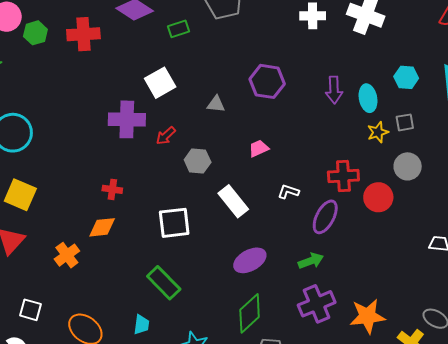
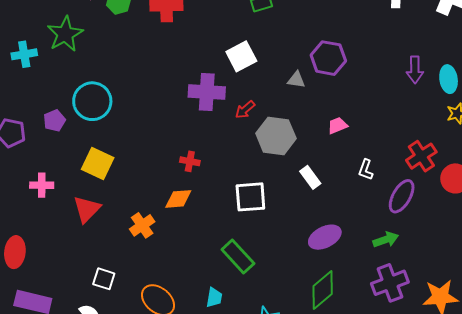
purple hexagon: (267, 81) -> (328, 58), moved
gray hexagon: (198, 161) -> (276, 136), size x1.5
red cross: (343, 176) -> (421, 156), turned -32
white L-shape: (288, 192) -> (366, 170), turned -90
white rectangle: (233, 201) -> (310, 177), size x0.7

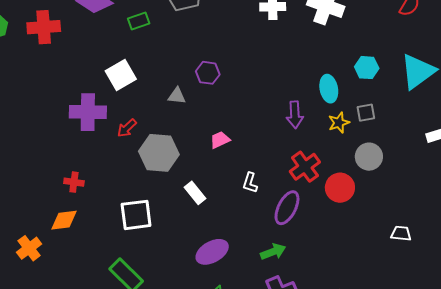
purple hexagon: (328, 58) -> (208, 73), size x0.7
purple arrow: (415, 70) -> (295, 115), moved

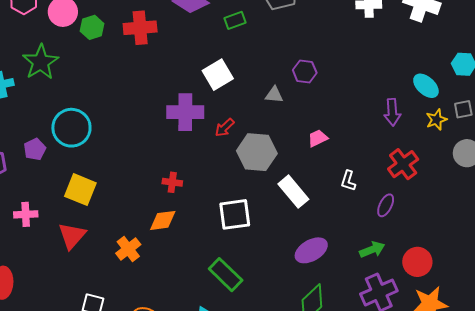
cyan ellipse: (329, 89) -> (426, 86), turned -36
red circle: (340, 188) -> (417, 262), moved
white rectangle: (195, 193) -> (293, 192), size x1.4
purple ellipse: (287, 208) -> (386, 205), size x0.7

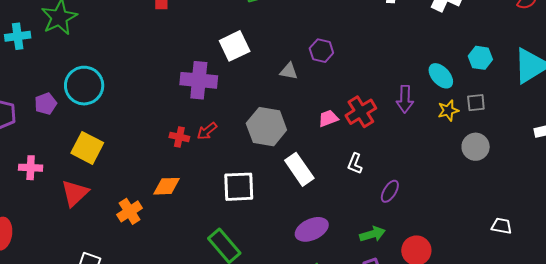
red arrow: (225, 128) -> (207, 131), moved
red cross: (403, 164) -> (361, 112), moved
red cross: (172, 182) -> (179, 137), moved

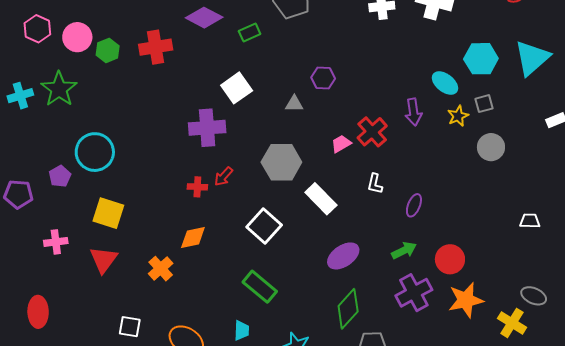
cyan cross: (18, 36) -> (20, 96), moved
cyan hexagon: (480, 58) -> (481, 59), size x1.4
white square: (239, 187) -> (264, 226), turned -36

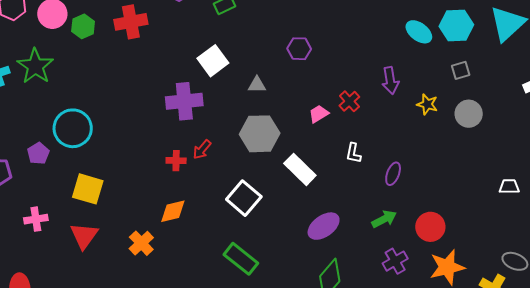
cyan ellipse: (445, 83) -> (419, 32), moved
gray triangle: (294, 104) -> (257, 85), moved
yellow star: (458, 116) -> (427, 104), moved, turned -30
red cross: (372, 132) -> (349, 101), size x0.7
purple cross: (414, 293) -> (395, 261), size x0.7

